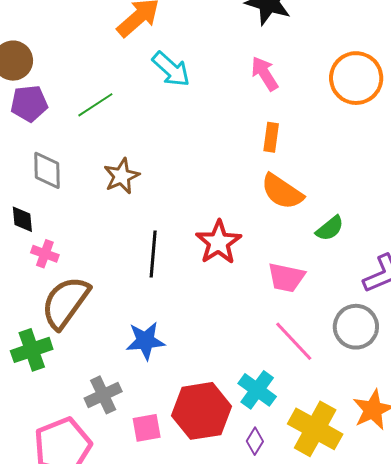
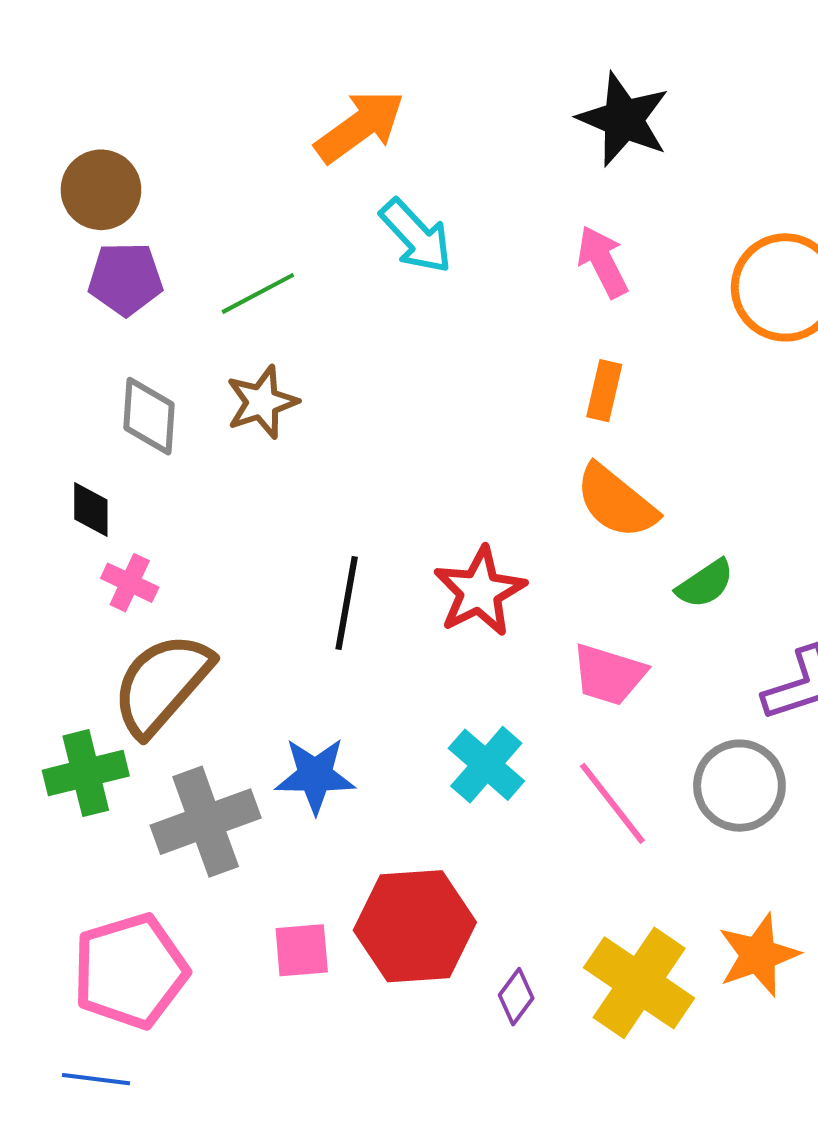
brown star: (122, 176) -> (262, 402), moved
cyan cross: (257, 390) -> (486, 765), moved
gray cross: (103, 395) -> (206, 822), moved, size x1.4

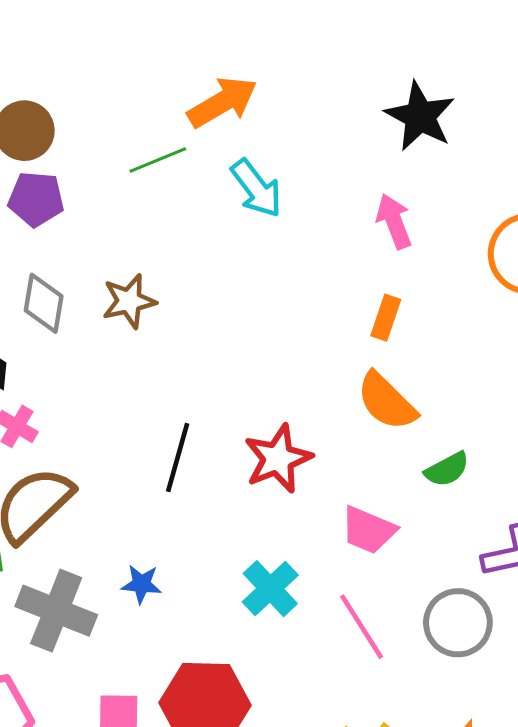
green line: (258, 293) -> (158, 160), moved
blue star: (315, 775) -> (141, 584), size x0.7
gray cross: (206, 822) -> (56, 611), turned 36

